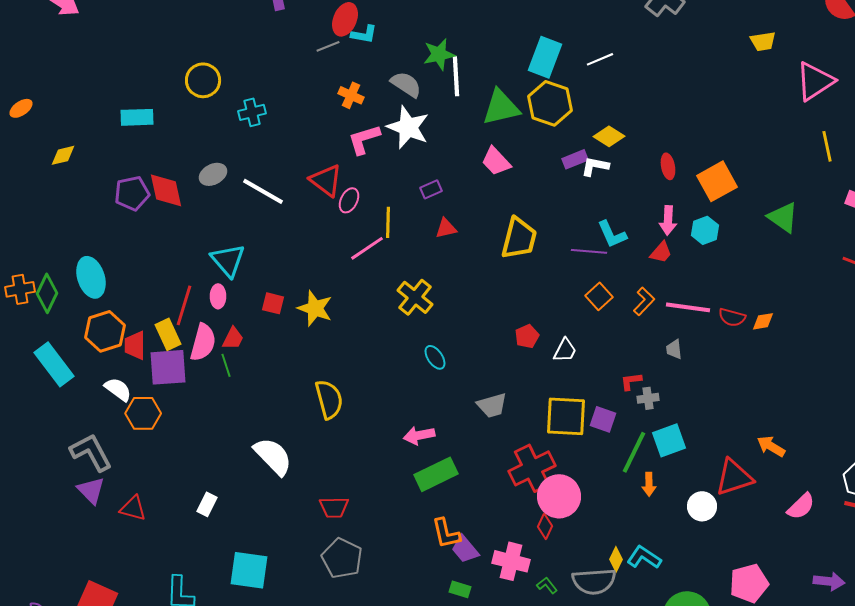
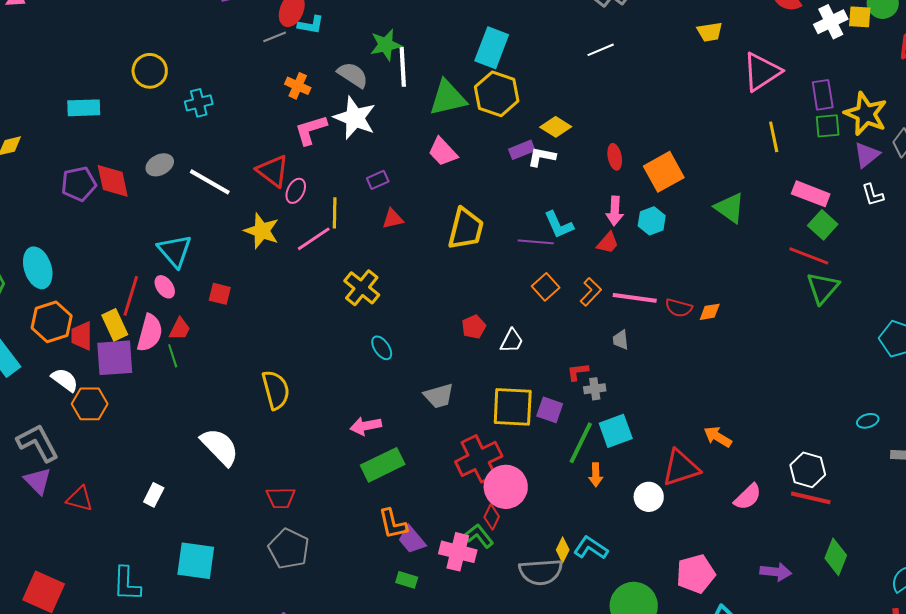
white line: (600, 59) -> (601, 50), moved
pink ellipse: (218, 296) -> (165, 287), turned -35
yellow star: (315, 308) -> (262, 231), moved
green L-shape: (547, 585) -> (479, 536), moved, size x1.4

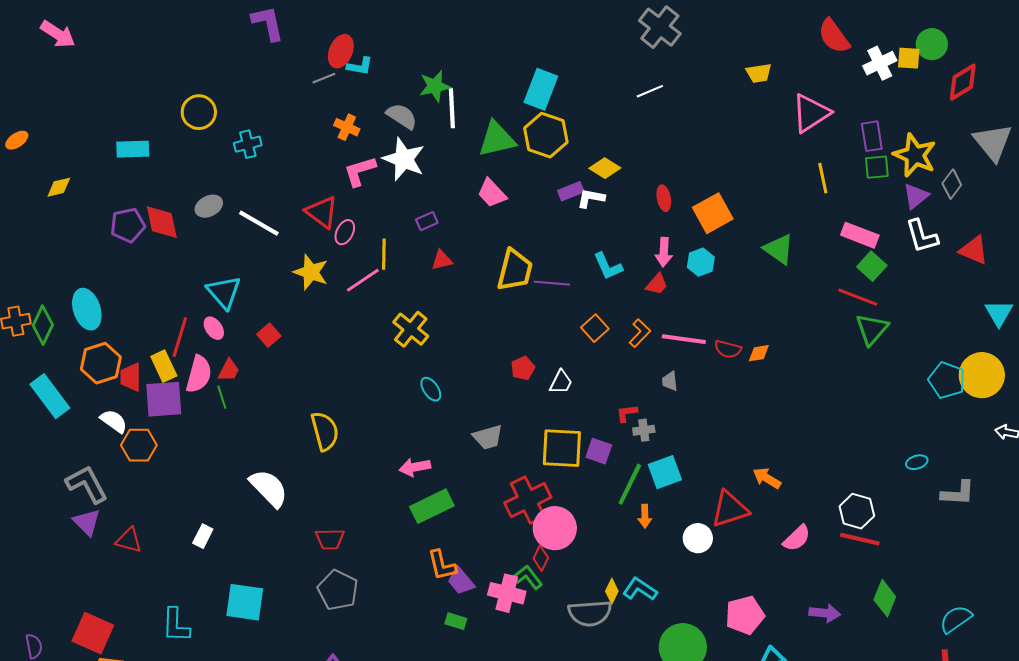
white L-shape: (873, 195) -> (922, 236), size x1.5
purple line: (536, 242) -> (552, 283), moved
red square: (220, 294) -> (269, 335), turned 35

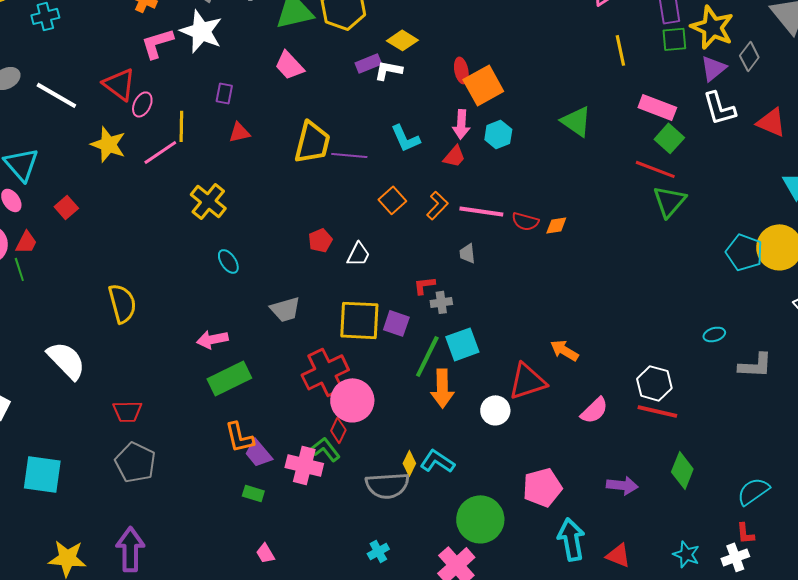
orange square: (713, 213) -> (483, 85), moved
purple rectangle: (427, 221) -> (224, 93), turned -55
orange arrow: (645, 516) -> (442, 388), size x1.6

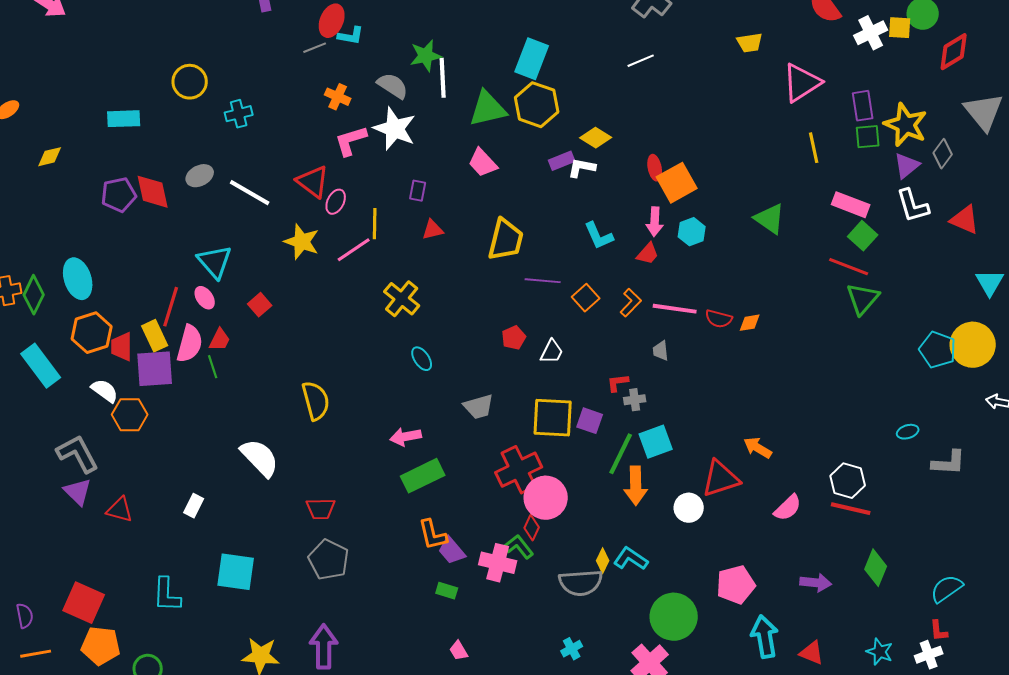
purple line: (349, 155) -> (543, 281), moved

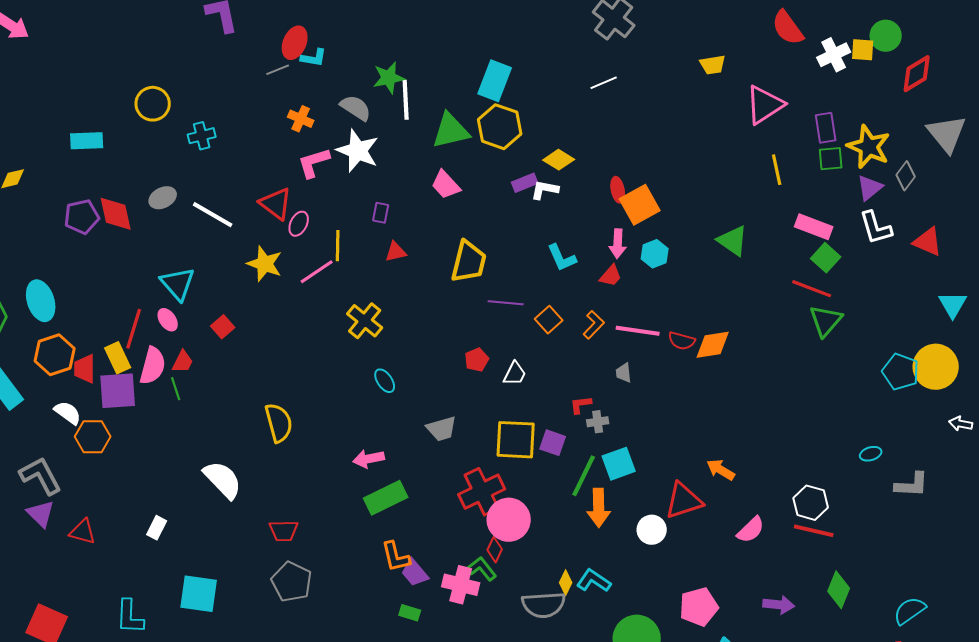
orange diamond: (750, 323) -> (713, 345), size x1.6

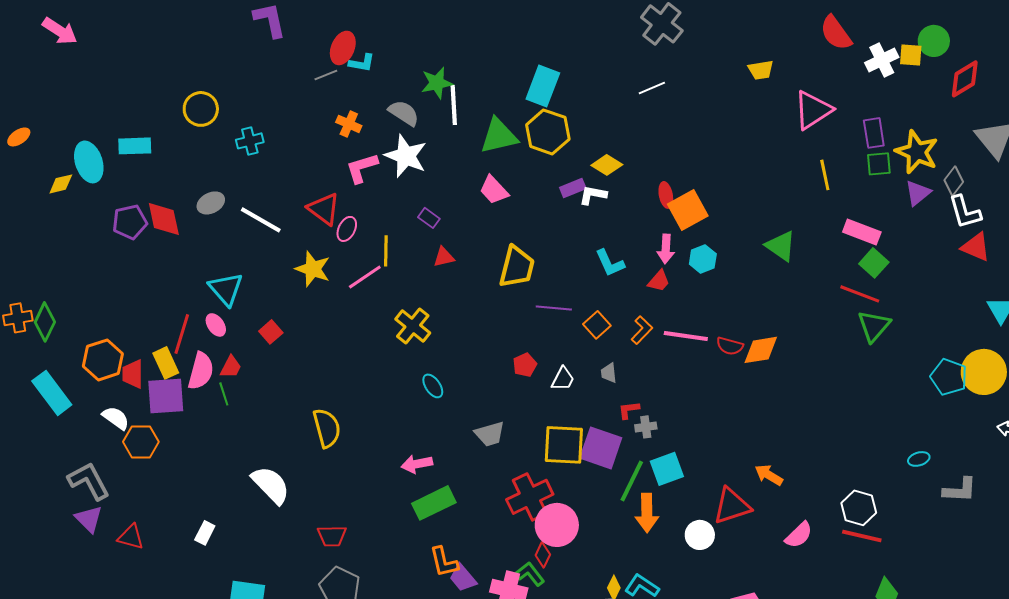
purple rectangle: (381, 213) -> (429, 218), turned -65
white L-shape: (876, 228) -> (965, 212), moved
cyan ellipse: (41, 301) -> (89, 162), moved
gray trapezoid: (624, 373) -> (609, 373), moved
purple square: (553, 443) -> (601, 448), size x1.6

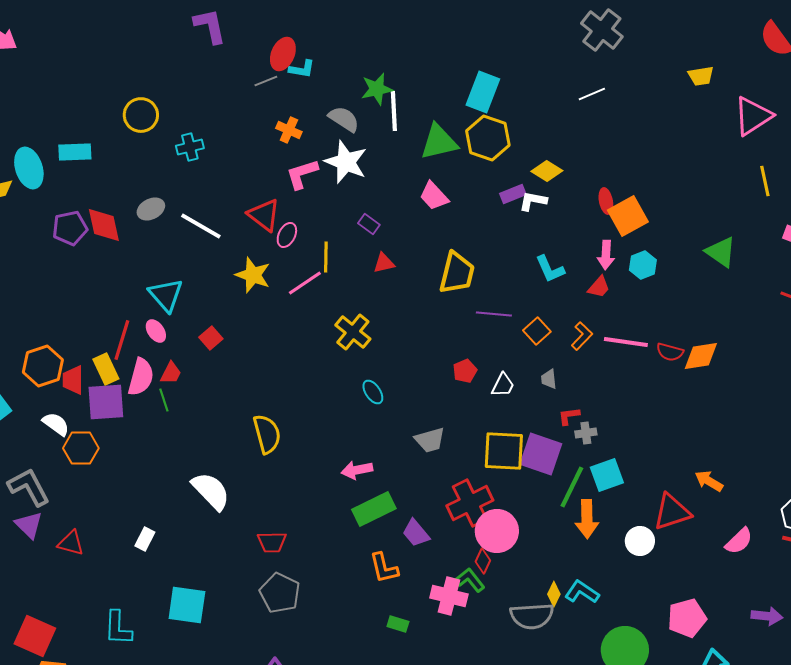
purple trapezoid: (463, 578) -> (416, 533), moved

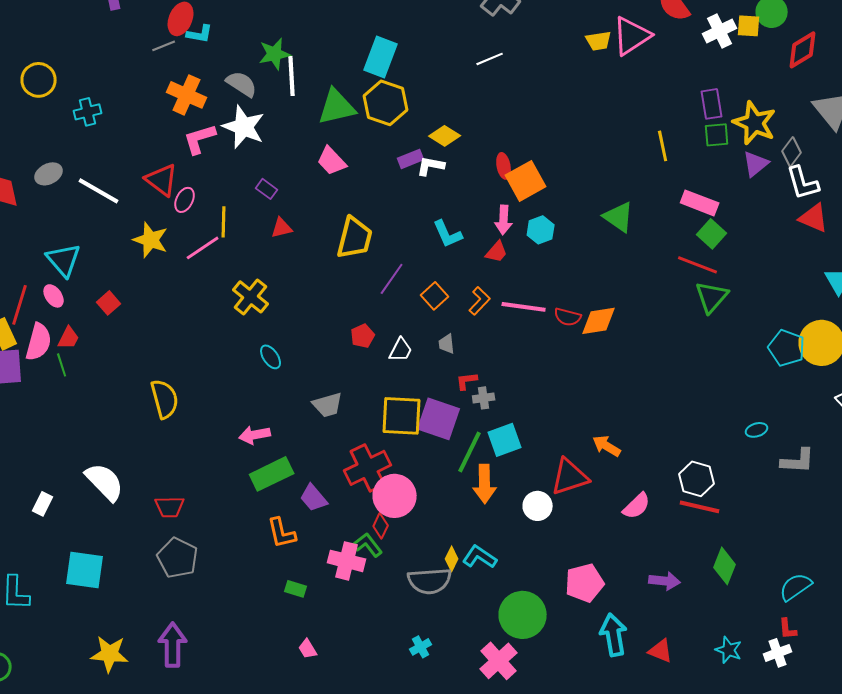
pink triangle: (753, 116) -> (632, 36), moved
orange cross: (289, 130) -> (187, 95), size x1.5
purple line: (494, 314) -> (392, 279), turned -60
white semicircle: (211, 491) -> (105, 482), moved

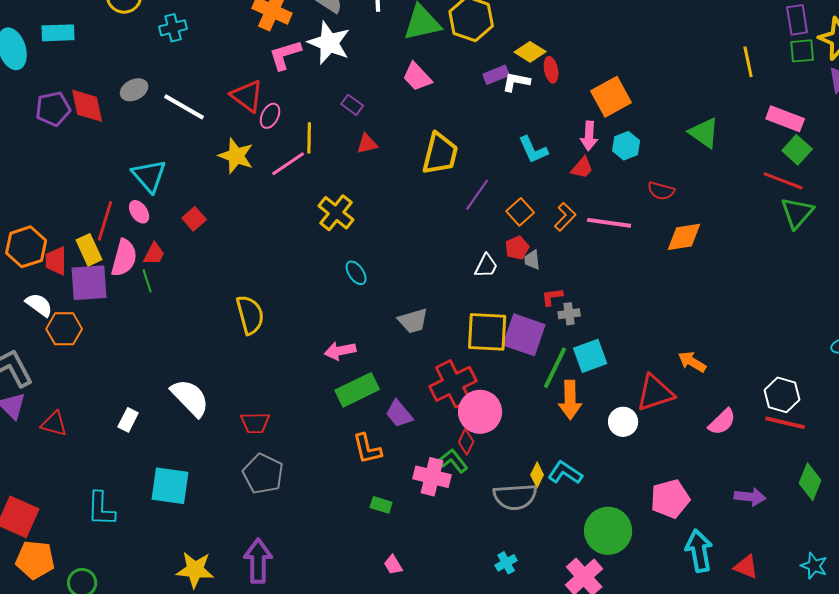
red ellipse: (504, 166) -> (551, 70), moved
red semicircle: (568, 317) -> (661, 191), moved
red pentagon: (363, 336) -> (517, 248), moved

